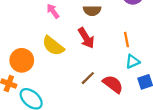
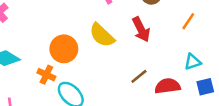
orange line: (127, 40) -> (188, 21), moved, turned 40
red semicircle: (113, 84) -> (167, 86), turned -50

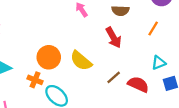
yellow semicircle: (102, 35) -> (81, 61), moved
red semicircle: (167, 86) -> (138, 84), turned 35

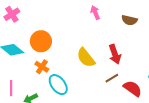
red arrow: (113, 38) -> (115, 54), moved
orange circle: (49, 57) -> (41, 41), moved

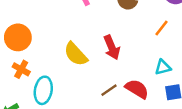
brown line: (112, 78) -> (109, 90), moved
cyan ellipse: (58, 85) -> (43, 90), turned 50

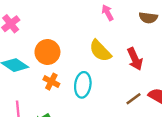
yellow semicircle: (76, 54) -> (100, 51), moved
cyan ellipse: (43, 90) -> (83, 85), moved

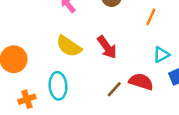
orange cross: (51, 82) -> (27, 99), moved, turned -35

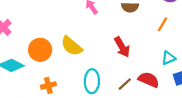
yellow semicircle: (69, 46) -> (72, 46), moved
cyan ellipse: (58, 86) -> (92, 81), moved

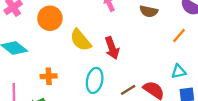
red arrow: (122, 47) -> (112, 48), moved
orange circle: (40, 50) -> (50, 18), moved

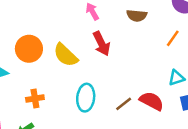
orange circle: (50, 18) -> (29, 49), moved
red arrow: (112, 48) -> (101, 44), moved

